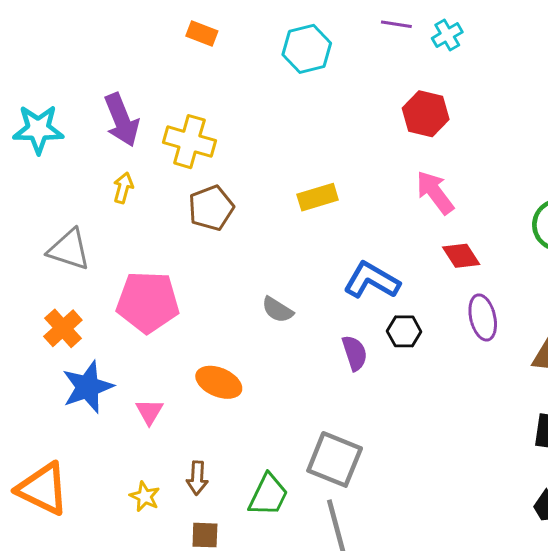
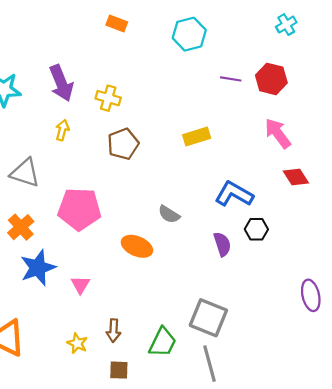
purple line: (396, 24) -> (231, 79), moved
yellow cross: (189, 142) -> (108, 98), size x0.7
purple ellipse: (483, 317) -> (311, 295), moved
orange ellipse: (219, 382) -> (137, 246), moved

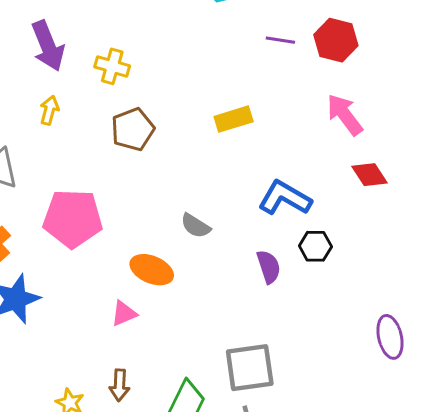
pink triangle: (80, 285) -> (124, 314), moved, turned 36
gray square: (208, 318) -> (250, 368), turned -30

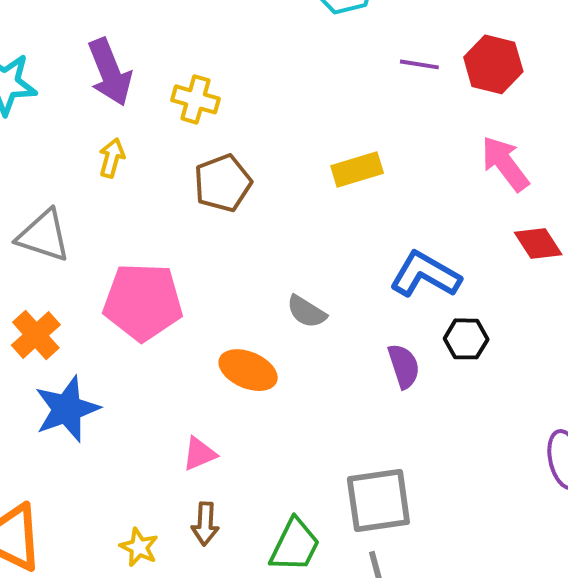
pink triangle: (124, 314) -> (199, 454), moved

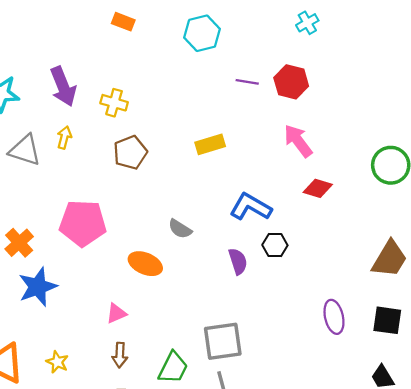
gray triangle: (44, 236) -> (25, 150), moved
red diamond: (538, 244) -> (318, 188), turned -40
yellow star: (139, 547) -> (57, 362), moved

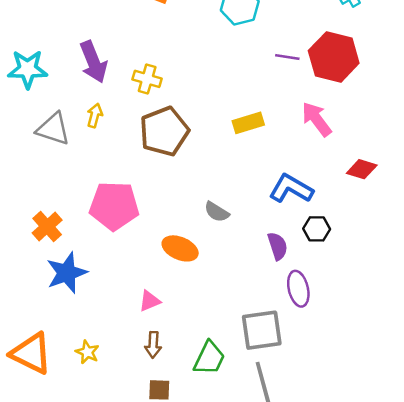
red hexagon: (291, 82) -> (334, 57), size x1.4
pink arrow: (298, 141) -> (317, 119), moved
brown pentagon: (130, 152) -> (164, 131), size x1.4
purple ellipse: (334, 317) -> (298, 289), moved

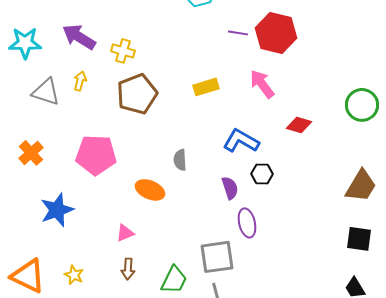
purple arrow: (93, 62) -> (79, 37), turned 144
gray semicircle: (217, 212) -> (180, 160), turned 55
orange cross: (47, 226) -> (31, 153), moved

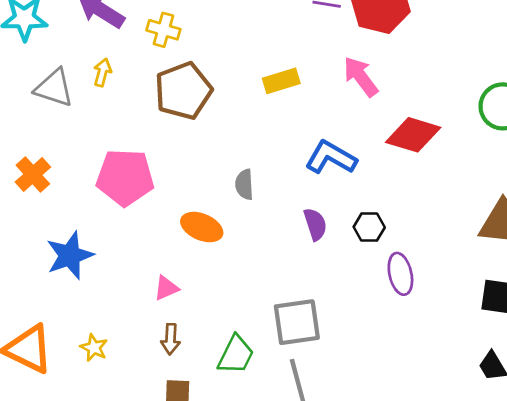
red diamond: (299, 125) -> (413, 135), size x1.5
black hexagon: (262, 174) -> (369, 227), moved
purple ellipse: (247, 223) -> (400, 274), moved

